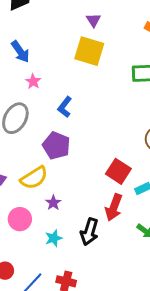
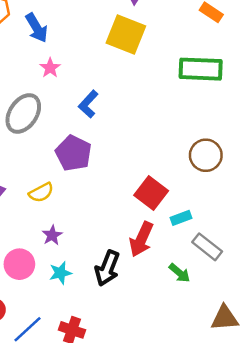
yellow semicircle: (34, 178) -> (41, 193), size x0.7
purple star: (53, 203) -> (52, 235), moved
pink circle: (20, 219) -> (19, 264), moved

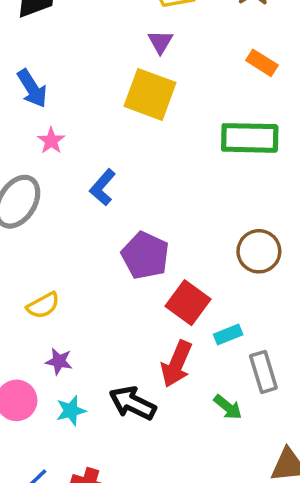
purple pentagon: (73, 153) -> (145, 255), moved
purple star: (52, 235) -> (59, 361), turned -30
gray rectangle: (207, 247) -> (263, 372), turned 36
black arrow: (107, 268) -> (133, 403), turned 96

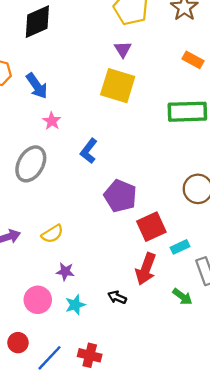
red square: (188, 303) -> (151, 227), turned 32
black arrow: (133, 403) -> (117, 297), size x0.6

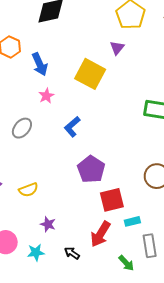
yellow square: (118, 86) -> (90, 74), moved
gray ellipse: (31, 164) -> (22, 128), size x0.7
purple star: (65, 272) -> (48, 224), moved

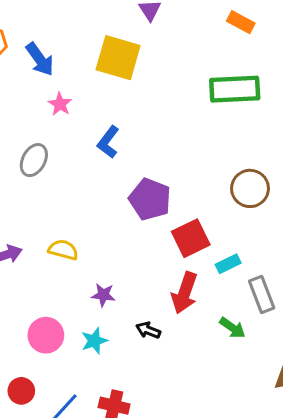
yellow semicircle: (28, 190) -> (63, 250), turned -132

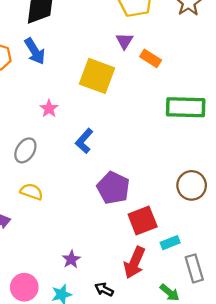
orange rectangle: (241, 22) -> (151, 58), moved
blue arrow: (40, 59) -> (35, 51), moved
yellow semicircle: (63, 250) -> (31, 192), moved
purple star: (103, 295) -> (71, 259), turned 30

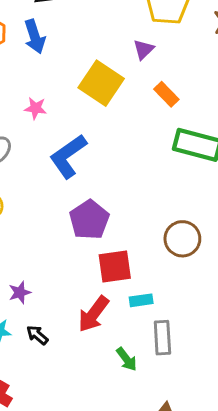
orange rectangle: (151, 58) -> (166, 94), moved
pink star: (49, 109) -> (35, 108), turned 30
blue L-shape: (84, 141) -> (68, 156), size x1.5
black arrow: (104, 289) -> (37, 335), moved

